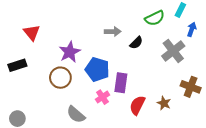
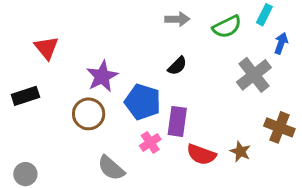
gray arrow: (113, 31) -> (177, 19), moved
black semicircle: (136, 43) -> (177, 66), moved
red semicircle: (137, 105) -> (201, 155), turned -96

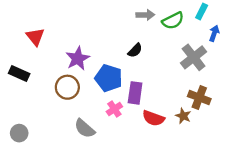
gray arrow: (177, 19) -> (145, 15), moved
black rectangle: (25, 96) -> (19, 73), turned 42
brown cross: (279, 127) -> (199, 98), moved

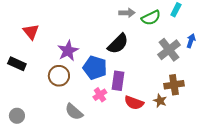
blue arrow: (214, 33) -> (191, 41), moved
black semicircle: (135, 50) -> (118, 44), size x1.6
brown cross: (199, 98) -> (174, 85), turned -30

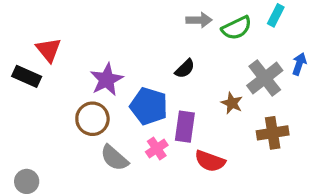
black semicircle: (118, 44) -> (185, 69), size x0.6
black rectangle: (17, 64) -> (27, 76), moved
brown star: (160, 101) -> (232, 103), moved
gray semicircle: (74, 112) -> (114, 158), moved

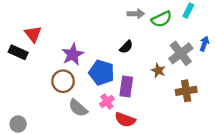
red semicircle: (210, 161) -> (125, 120), moved

